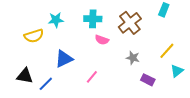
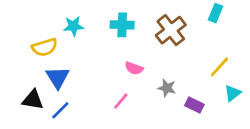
pink semicircle: (102, 40) -> (134, 68), moved
gray star: (133, 58) -> (167, 88), moved
blue triangle: (64, 59) -> (58, 77), moved, turned -36

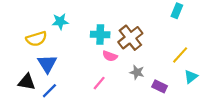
cyan cross: (122, 25) -> (100, 34), moved
brown cross: (171, 30) -> (130, 38), moved

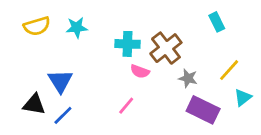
cyan rectangle: (177, 11) -> (217, 22), moved, turned -48
yellow semicircle: (36, 39) -> (37, 26), moved
gray star: (137, 72) -> (188, 78), moved
purple rectangle: (160, 86) -> (203, 110), size x1.6

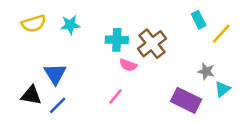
yellow line: (229, 70) -> (221, 34), moved
gray star: (188, 78) -> (206, 71), moved

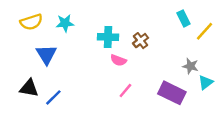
brown cross: (152, 44) -> (141, 41), size x0.6
blue triangle: (55, 74) -> (46, 54), moved
pink line: (116, 97) -> (125, 91), moved

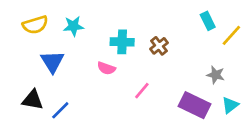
pink semicircle: (118, 60) -> (106, 68), moved
cyan triangle: (206, 82) -> (230, 105), moved
pink line: (125, 91) -> (142, 91), moved

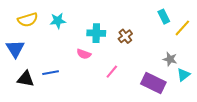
blue triangle: (52, 62) -> (15, 49), moved
cyan triangle: (230, 105) -> (183, 75), moved
blue line: (60, 110) -> (51, 73), moved, turned 35

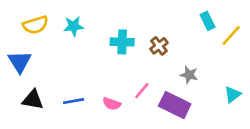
pink semicircle: (84, 54) -> (112, 104), moved
gray star: (170, 59) -> (189, 75), moved
blue line: (51, 73) -> (74, 101), moved
purple rectangle: (153, 83) -> (175, 105), moved

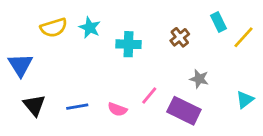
yellow semicircle: (35, 25) -> (54, 28), moved
cyan star: (74, 26) -> (90, 28), moved, turned 30
brown cross: (159, 46) -> (180, 37), moved
black triangle: (33, 100) -> (34, 105), turned 40

